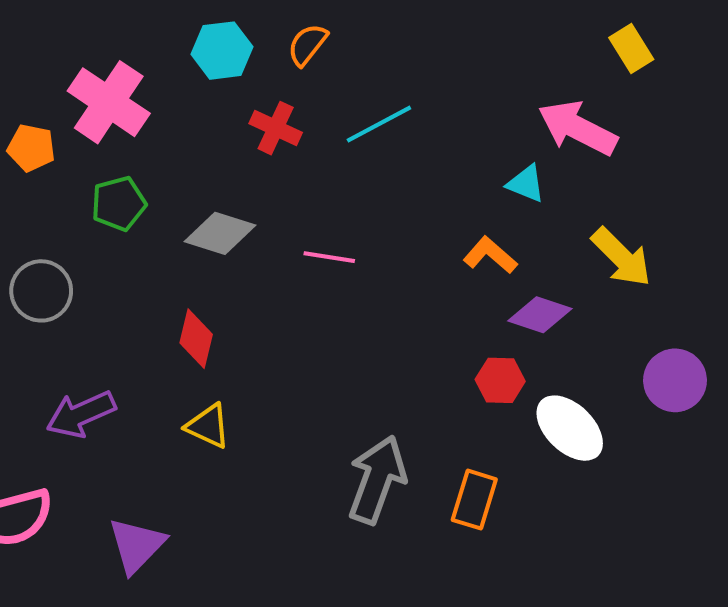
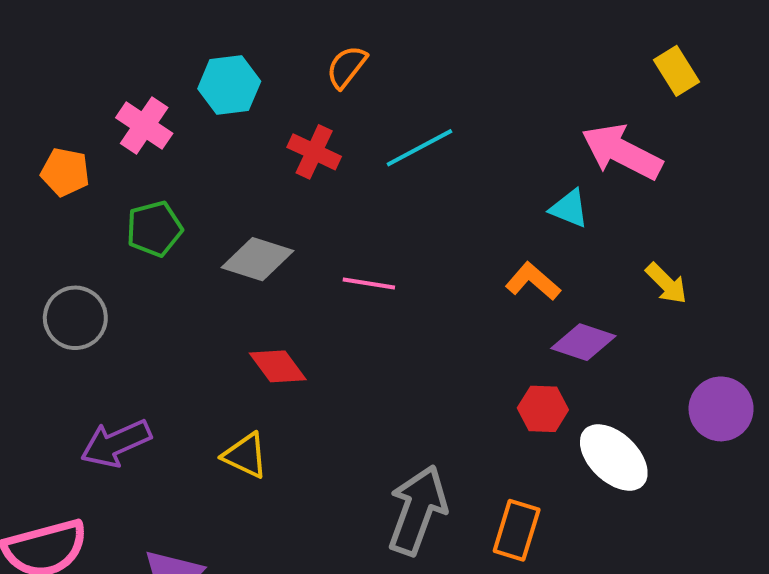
cyan hexagon: (222, 51) -> (229, 85), moved
pink cross: (109, 102) -> (144, 126), size x0.7
yellow arrow: (621, 257) -> (666, 283), size x0.7
red diamond: (196, 339) -> (278, 366), moved, turned -50

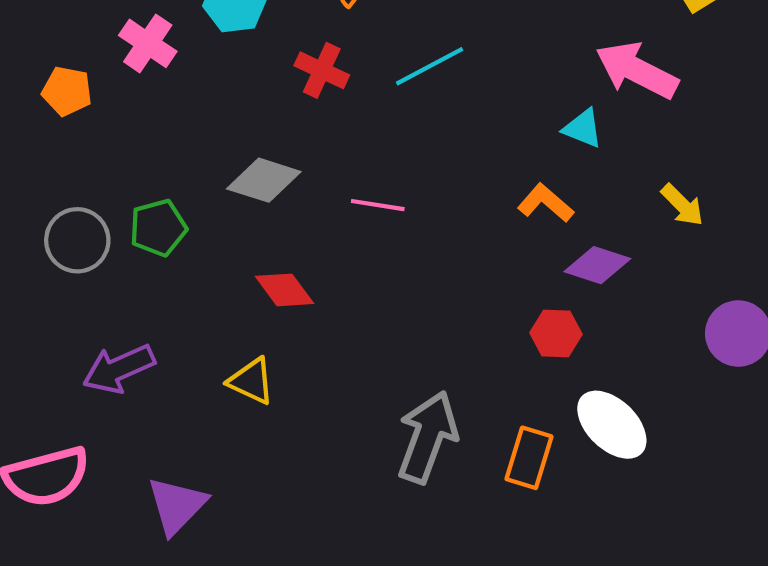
green pentagon: (154, 229) -> (158, 228), moved
white ellipse: (614, 457) -> (612, 425), moved

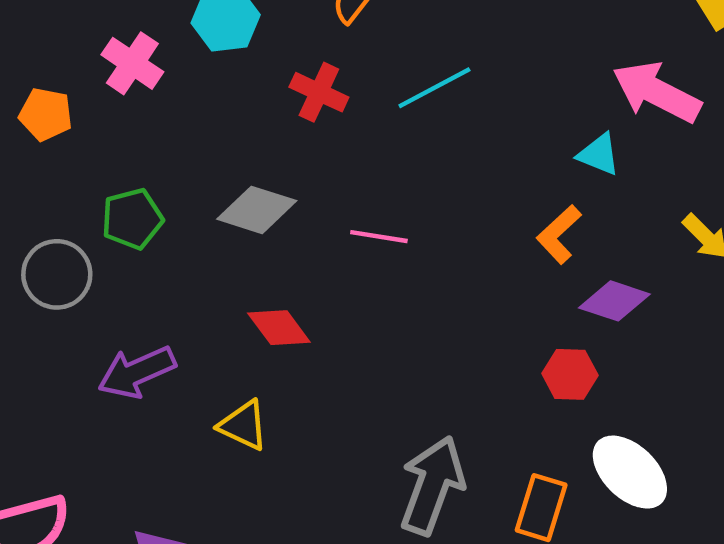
orange L-shape: (546, 203) -> (559, 234), turned -84
green pentagon: (158, 228) -> (132, 219), moved
purple arrow: (119, 369) -> (137, 372), moved

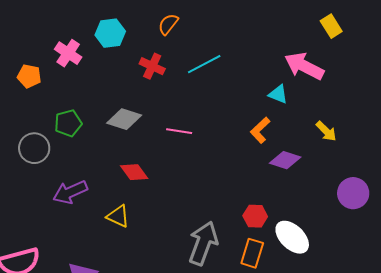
red hexagon: (570, 374) -> (255, 216), moved

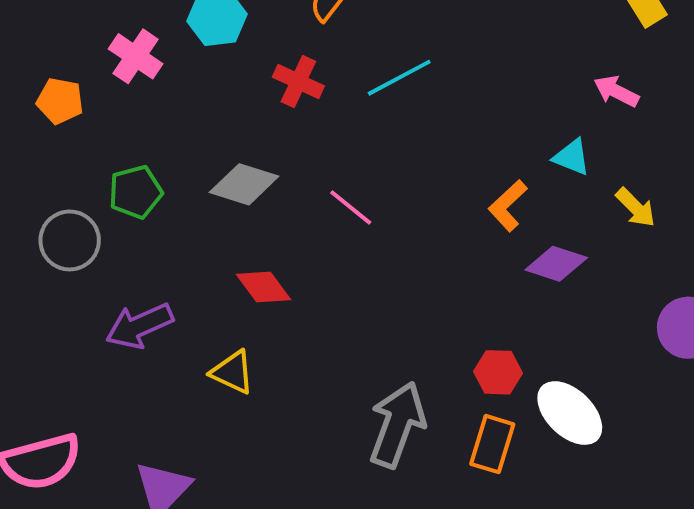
pink arrow: (304, 66) -> (616, 91), moved, size x0.6
cyan triangle: (278, 94) -> (572, 157), moved
pink line: (179, 131) -> (351, 208), turned 30

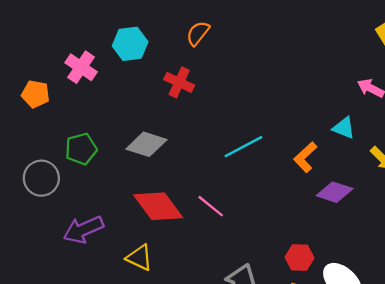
cyan line: (399, 78) -> (243, 147), moved
pink line: (351, 208) -> (211, 206), moved
red diamond: (263, 287) -> (158, 206), size x1.5

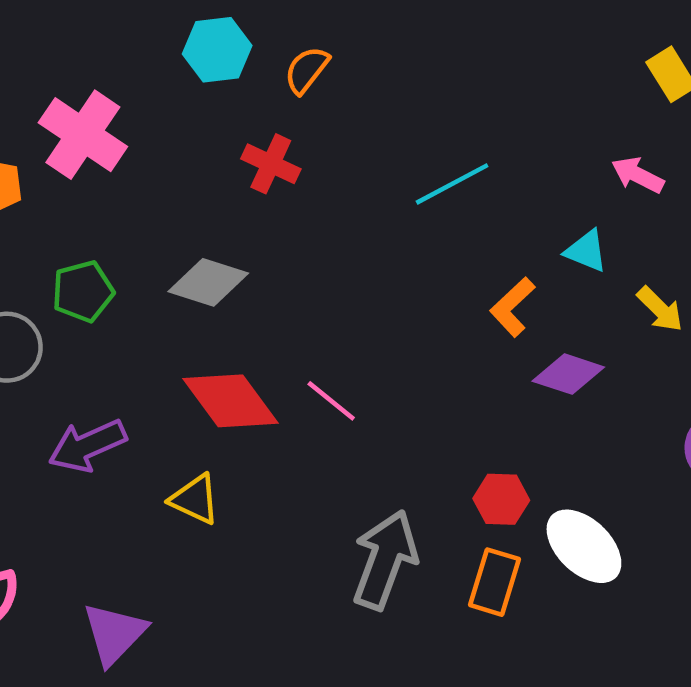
cyan hexagon: (130, 44) -> (217, 50), moved
pink cross: (81, 67) -> (83, 135), size x1.4
cyan line: (243, 147) -> (452, 184), moved

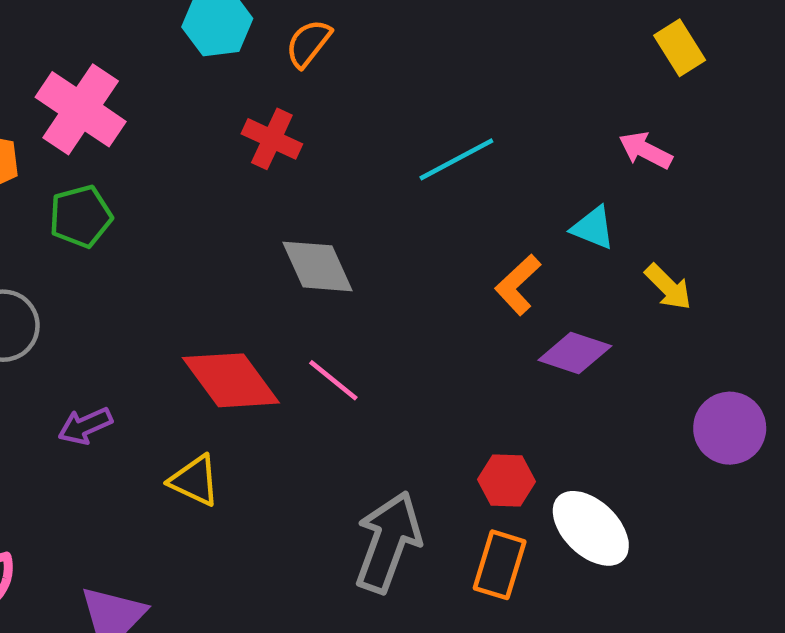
gray diamond: (208, 282) -> (317, 266), moved, turned 48
green pentagon: (83, 291) -> (81, 216), moved
purple arrow: (87, 446) -> (85, 426), size x0.7

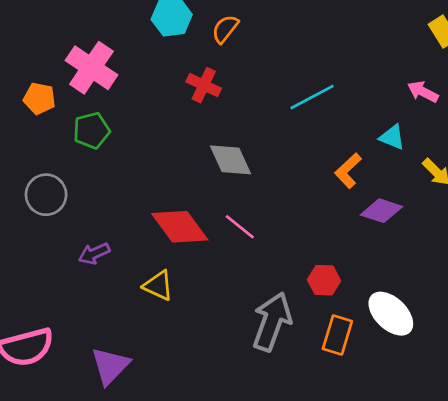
red hexagon: (507, 481) -> (324, 280), moved

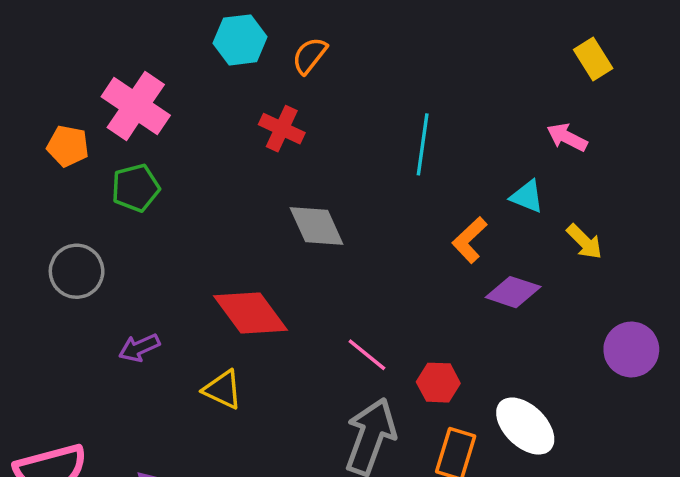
cyan line: (312, 97) -> (423, 144), turned -54
pink line: (240, 227) -> (367, 355), moved

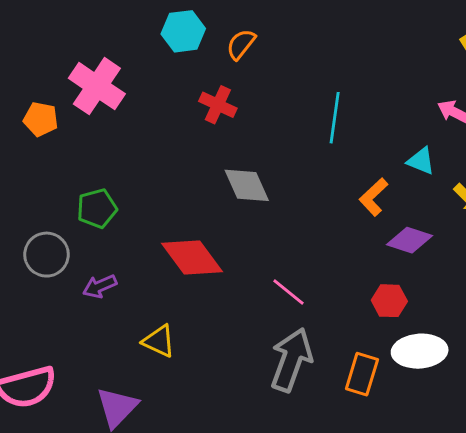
green pentagon: (136, 188) -> (97, 208), moved
gray circle: (77, 271) -> (46, 255), moved
red hexagon: (438, 383) -> (389, 301), moved
yellow triangle: (223, 389) -> (159, 341), moved
white ellipse: (525, 426) -> (420, 351), turned -48

